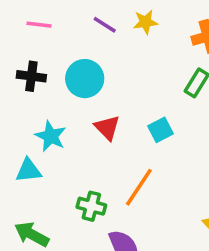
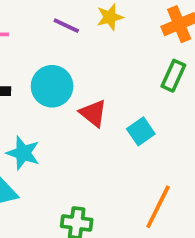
red triangle: (107, 128) -> (93, 113), moved
orange line: (139, 187) -> (158, 207), moved

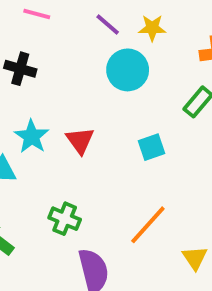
cyan circle: (52, 86) -> (128, 70), moved
red triangle: (93, 113) -> (80, 140), moved

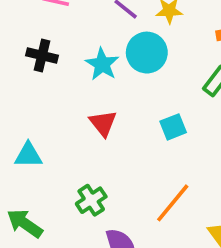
cyan star: (32, 136) -> (102, 64), moved
green cross: (65, 219) -> (91, 200), turned 36

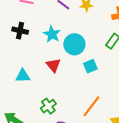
cyan circle: (147, 53) -> (74, 44), moved
cyan triangle: (28, 155) -> (23, 76), moved

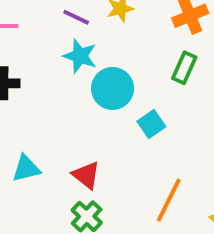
cyan star: (52, 34) -> (80, 56), moved
red triangle: (53, 65) -> (86, 175), moved

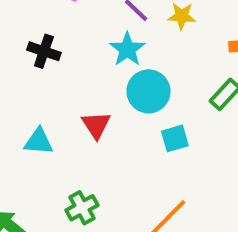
red triangle: (86, 175) -> (96, 125), moved

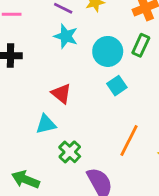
cyan circle: (149, 91) -> (108, 51), moved
cyan triangle: (39, 142) -> (46, 124), moved

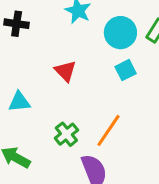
cyan triangle: (46, 124) -> (19, 102), moved
orange line: (129, 141) -> (108, 130), moved

